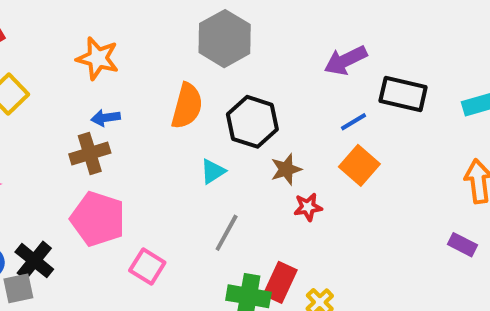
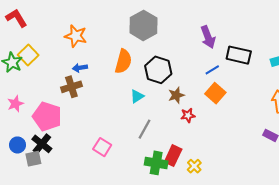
purple arrow: (346, 60) -> (208, 37), turned -85
pink pentagon: (98, 219) -> (47, 116), moved

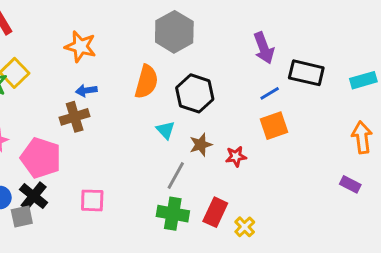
orange square: (215, 93) -> (274, 126), turned 30
brown star: (176, 95) -> (201, 145), moved
cyan triangle: (137, 96) -> (166, 130), turned -40
pink square: (102, 147) -> (92, 200), moved, turned -30
green cross: (156, 163) -> (173, 214), moved

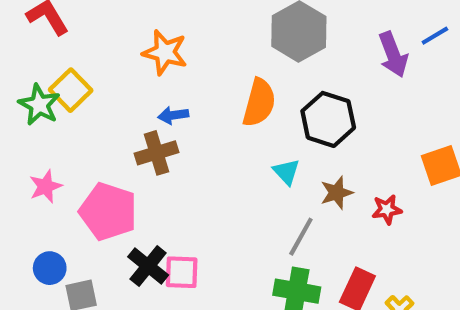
purple arrow: (264, 48) -> (393, 54), moved
blue line: (270, 93) -> (435, 36), moved
black cross: (34, 196) -> (148, 266), moved

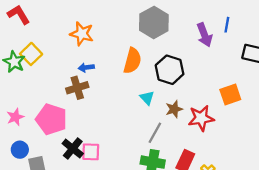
blue line: (435, 36) -> (227, 25), turned -49
pink star: (46, 186) -> (15, 117), moved
red star: (387, 209) -> (201, 118), size x1.6

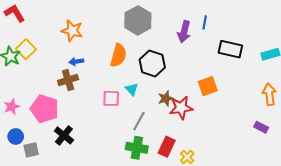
purple arrow: (204, 35) -> (184, 32), turned 35
brown star: (174, 109) -> (166, 98), moved
pink square: (91, 152) -> (111, 98), moved

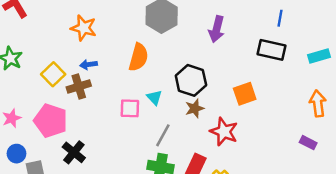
blue line: (205, 22) -> (280, 18), moved
yellow square: (26, 49) -> (53, 74), moved
black hexagon: (152, 64) -> (191, 80), moved
red star: (181, 108) -> (224, 132), moved, turned 30

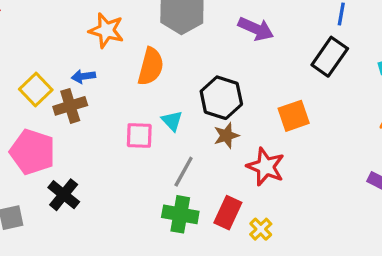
orange star: (84, 28) -> (106, 30), moved
purple arrow: (217, 29) -> (256, 29), turned -80
black rectangle: (271, 50) -> (330, 57), turned -68

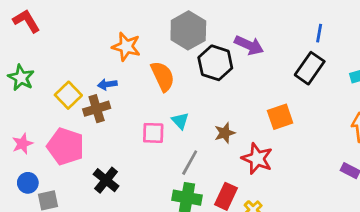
orange semicircle: (151, 67) -> (163, 76), turned -40
black hexagon: (221, 98) -> (215, 63), moved
black cross: (64, 195) -> (106, 180), moved

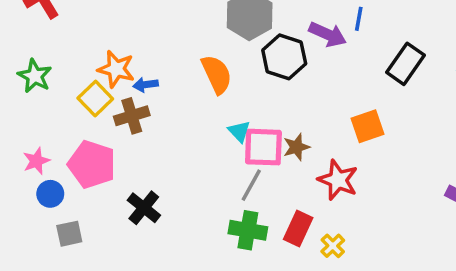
blue line: (319, 33) -> (359, 19), moved
orange star: (126, 47) -> (116, 69), moved
pink square: (153, 133) -> (263, 147), moved, size x1.4
blue circle: (28, 183) -> (50, 194), moved

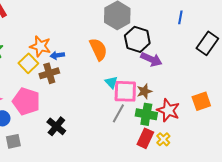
purple arrow: (328, 34) -> (151, 59), moved
orange square: (367, 126) -> (201, 101), moved
green cross: (248, 230) -> (146, 114), moved
yellow cross: (333, 246) -> (163, 139), moved

